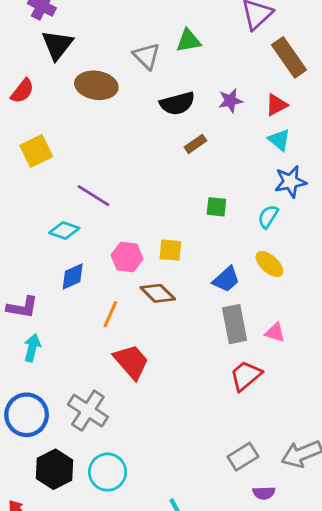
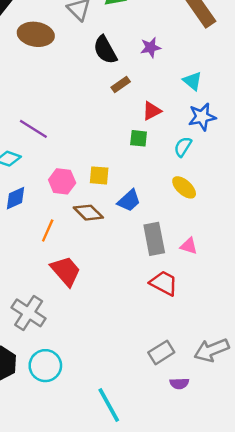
black semicircle: (177, 103) -> (105, 50), turned 76
red triangle: (276, 105) -> (152, 111), moved
blue trapezoid: (226, 279) -> (129, 201), moved
red trapezoid: (246, 376) -> (164, 283), turned 68

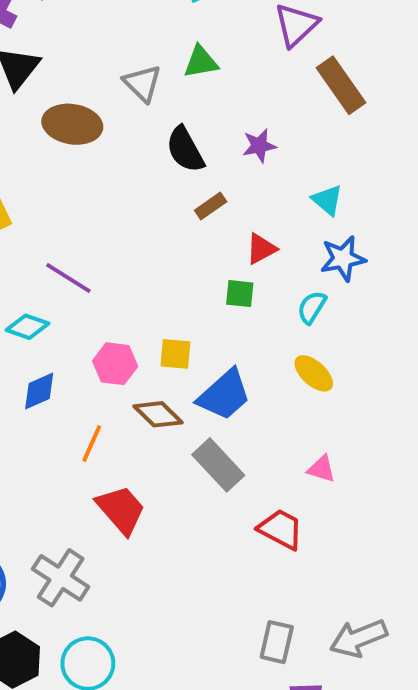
blue trapezoid: (129, 201) -> (224, 395), size x1.4
gray rectangle: (154, 239) -> (218, 465), moved, turned -32
gray rectangle: (161, 352) -> (277, 642), turned -45

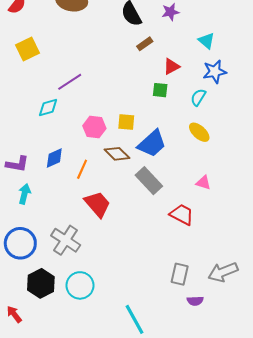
purple line: (68, 278) -> (70, 82), turned -65
cyan diamond: (28, 327) -> (48, 108), turned -35
blue diamond: (39, 391) -> (54, 158), moved

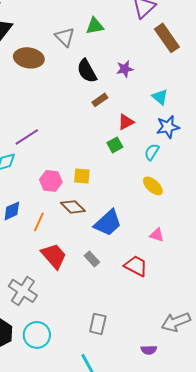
green square: (160, 90) -> (115, 145), turned -35
blue trapezoid: (152, 144) -> (108, 223), moved
gray rectangle: (149, 181) -> (92, 259), moved, size x0.6
gray rectangle: (180, 274) -> (98, 324), moved

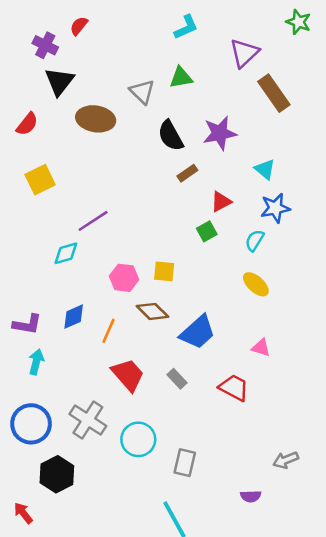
purple star: (125, 69) -> (220, 133), size x1.5
gray arrow: (176, 322) -> (286, 460), size x0.7
cyan circle: (37, 335) -> (138, 439), moved

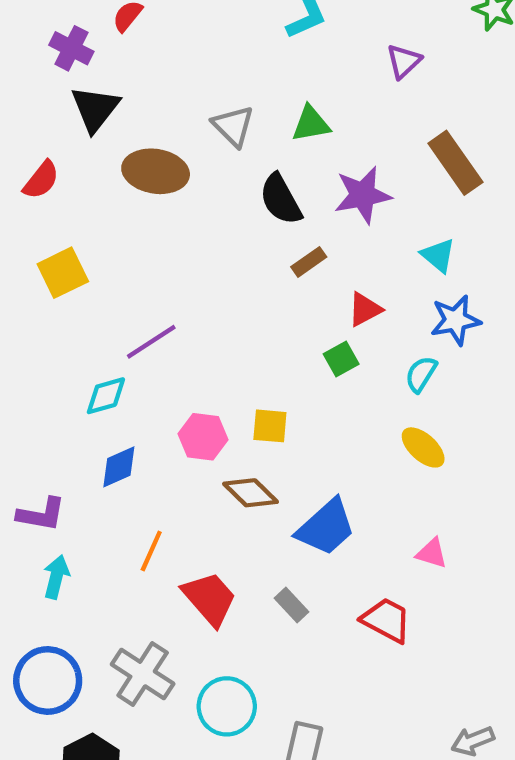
purple triangle: (244, 53) -> (404, 61), size x0.7
green triangle: (181, 78) -> (311, 124), moved
brown rectangle: (274, 93) -> (455, 163), moved
blue diamond: (74, 317) -> (119, 467), moved
orange line: (109, 331) -> (151, 551), moved

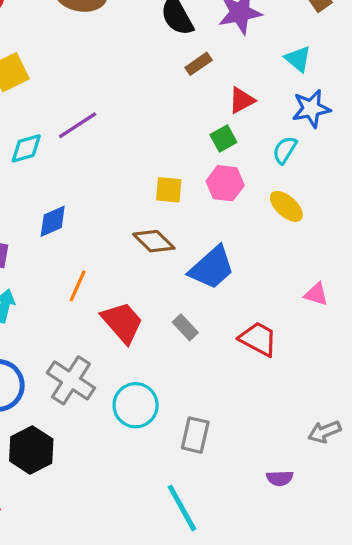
cyan diamond: (106, 396) -> (26, 148), moved
pink hexagon: (203, 437) -> (225, 183), moved
pink triangle: (432, 553) -> (316, 294), moved

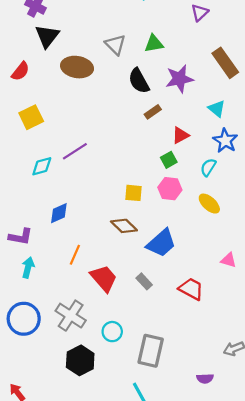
blue star: (311, 109) -> (225, 141), turned -30
cyan circle: (136, 405) -> (112, 332), size x0.7
gray rectangle: (195, 435) -> (151, 351), size x1.4
black hexagon: (31, 450) -> (80, 360), moved

